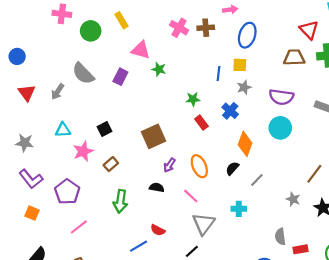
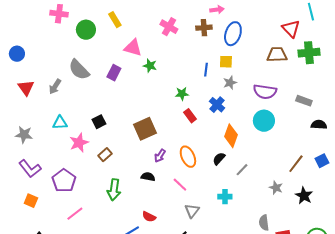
brown cross: (206, 28) -> (204, 28), moved
gray triangle: (204, 224) -> (192, 211), size x0.7

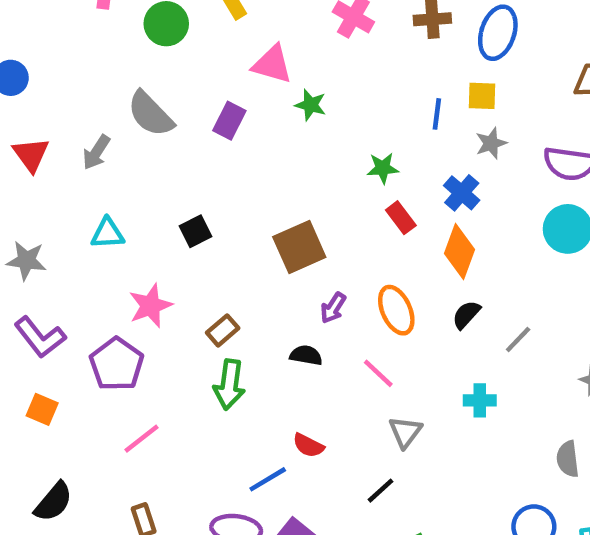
orange diamond: (231, 136) -> (459, 252), moved
pink star: (79, 143) -> (150, 306), moved
brown rectangle: (105, 155) -> (223, 330), moved

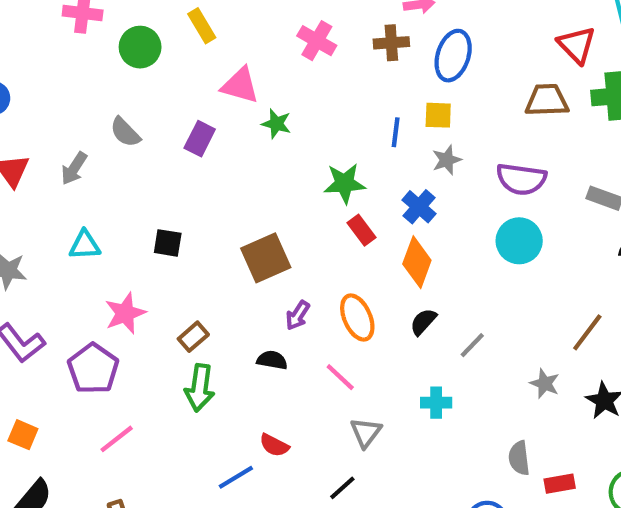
gray semicircle: (150, 114) -> (125, 132), size x0.7
green star: (383, 168) -> (344, 183), size x1.4
black square: (196, 231) -> (168, 243), turned 36
orange square: (42, 409) -> (23, 435), moved

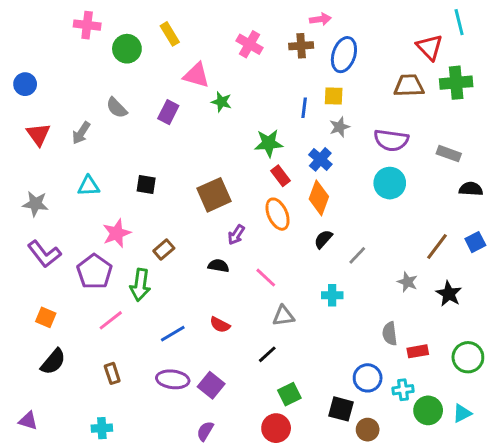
orange ellipse: (357, 318) -> (278, 214), moved
green arrow: (200, 388) -> (140, 285), moved
gray triangle: (366, 433) -> (283, 316), turned 45
blue line: (236, 477) -> (173, 334), moved

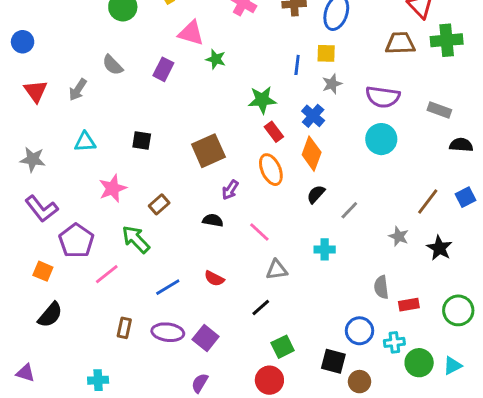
purple pentagon: (94, 272) -> (76, 241), moved
green arrow: (140, 285) -> (136, 239), turned 128
brown rectangle: (112, 373) -> (124, 328), moved, turned 30

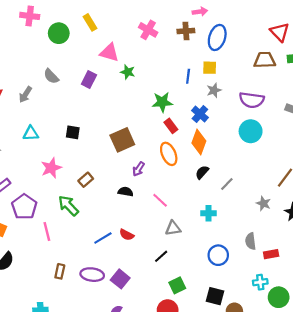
pink line: (107, 274) -> (47, 231), turned -66
blue line: (168, 287) -> (103, 238), moved
blue circle: (359, 331) -> (218, 255), moved

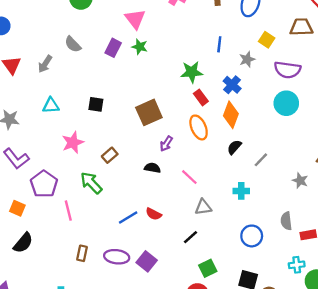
pink triangle: (109, 53) -> (135, 19), turned 36
yellow square: (210, 68) -> (267, 40), moved, turned 32
green star: (128, 72) -> (140, 47), moved

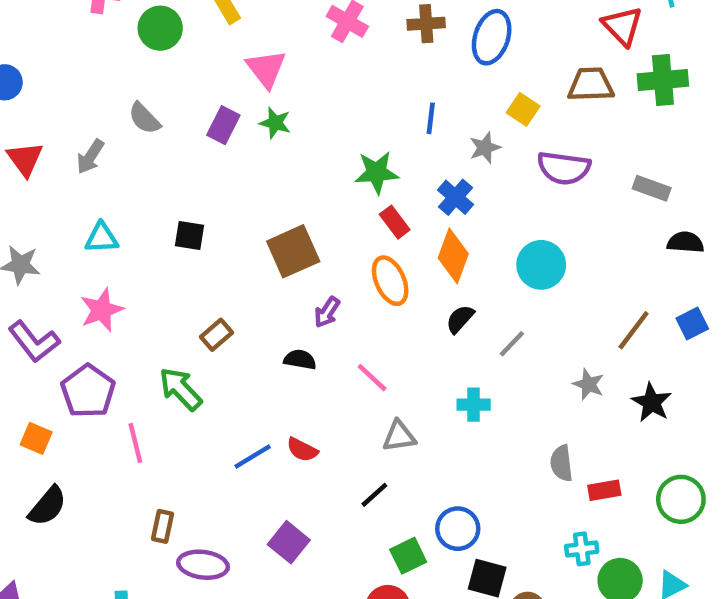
cyan circle: (286, 103) -> (541, 265), moved
pink star: (73, 142) -> (102, 310), moved
blue circle: (252, 236) -> (458, 529), moved
purple ellipse: (117, 257) -> (203, 565), moved

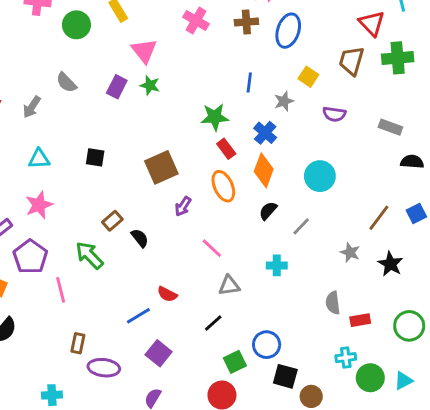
brown trapezoid: (591, 85) -> (352, 61), turned -72
purple semicircle: (564, 168) -> (334, 114), size x0.7
black semicircle: (300, 360) -> (140, 238), moved, turned 42
blue line: (253, 456) -> (138, 316), moved

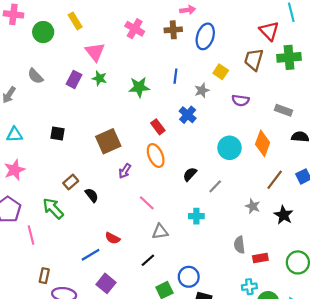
green star: (215, 117) -> (139, 87), moved
orange diamond: (264, 170) -> (263, 143), moved

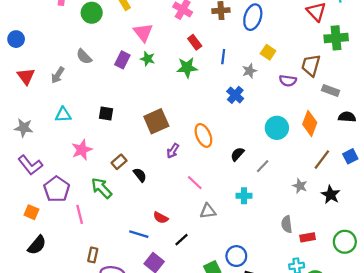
brown trapezoid: (254, 60) -> (311, 65), moved
red rectangle: (158, 127) -> (195, 42), moved
pink star: (14, 170) -> (82, 150), moved
blue line: (91, 255) -> (139, 234), turned 48
black line: (148, 260) -> (182, 240), moved

